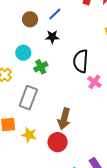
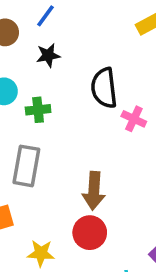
green cross: (41, 67) -> (38, 110), turned 32
yellow star: (29, 135) -> (41, 253), moved

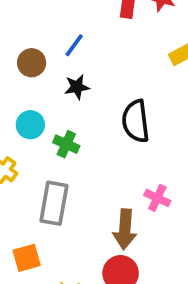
green cross: (38, 110) -> (66, 144), turned 30
pink cross: (134, 119) -> (157, 198), moved

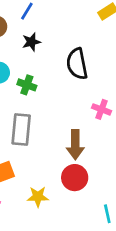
pink cross: (157, 198) -> (101, 109), moved

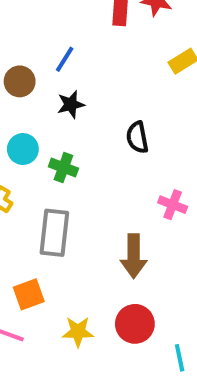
black semicircle: (77, 64) -> (137, 137), size x0.7
red circle: (75, 178) -> (135, 324), moved

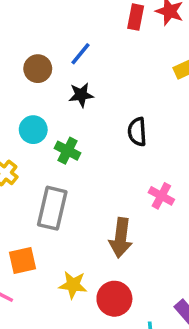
yellow star: (78, 332) -> (73, 285), moved

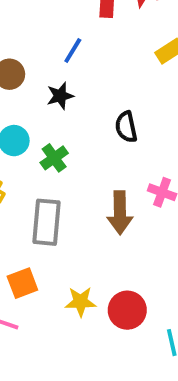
blue line: (81, 54) -> (73, 50), moved
green cross: (68, 151) -> (54, 158), turned 35
brown arrow: (121, 238) -> (120, 213), moved

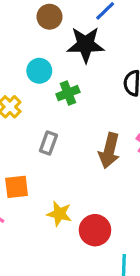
black star: (60, 96) -> (86, 45), size x1.6
gray rectangle: (46, 222) -> (48, 143), size x0.6

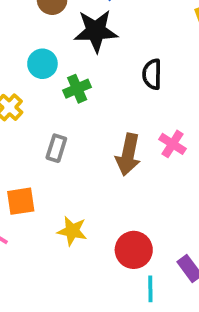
red circle: (95, 230) -> (134, 250), moved

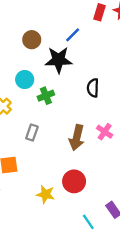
yellow star: (72, 231) -> (46, 194), moved
red circle: (134, 250) -> (74, 181), moved
cyan line: (150, 289) -> (88, 222), turned -35

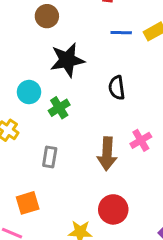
blue line: (73, 35) -> (121, 33), moved, turned 56
brown circle: (32, 40) -> (47, 16), moved
pink cross: (105, 132) -> (141, 140), turned 35

